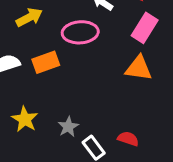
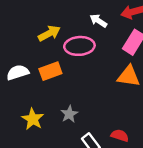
yellow arrow: (29, 17) -> (49, 33), moved
gray star: (68, 127) -> (69, 114), moved

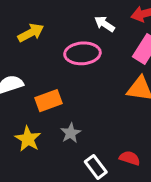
yellow arrow: (49, 33) -> (31, 33), moved
orange rectangle: (50, 71) -> (49, 101), moved

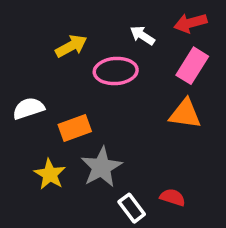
yellow arrow: (31, 33) -> (71, 46), moved
gray star: (71, 133) -> (101, 167), size x1.6

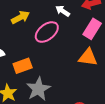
pink ellipse: (116, 71) -> (47, 32), turned -35

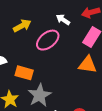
orange rectangle: (23, 66) -> (24, 73), turned 36

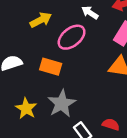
orange rectangle: (24, 73) -> (51, 67), moved

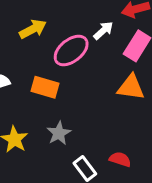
white arrow: (90, 13) -> (103, 31), moved, turned 105
gray star: (62, 104) -> (59, 133), size x0.7

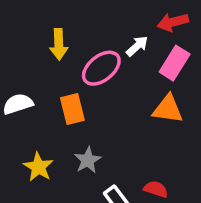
yellow arrow: (33, 29) -> (59, 44), turned 116
orange rectangle: (45, 87) -> (72, 109), turned 60

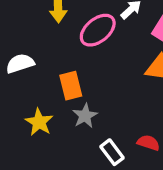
orange rectangle: (72, 109) -> (71, 86), moved

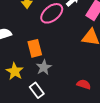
white rectangle: (112, 152) -> (37, 90), moved

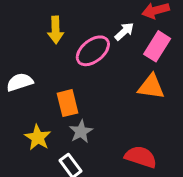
red semicircle: (84, 84) -> (141, 157), size x1.5

